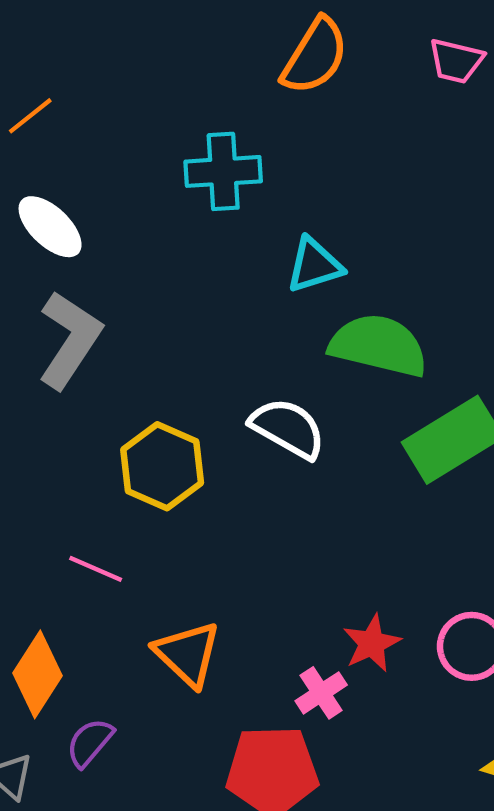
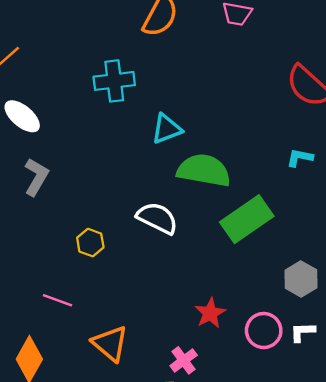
gray L-shape: (70, 340) -> (36, 177), size x0.7
yellow hexagon: (162, 466) -> (90, 243), size x0.6
red star: (372, 643) -> (210, 313), moved

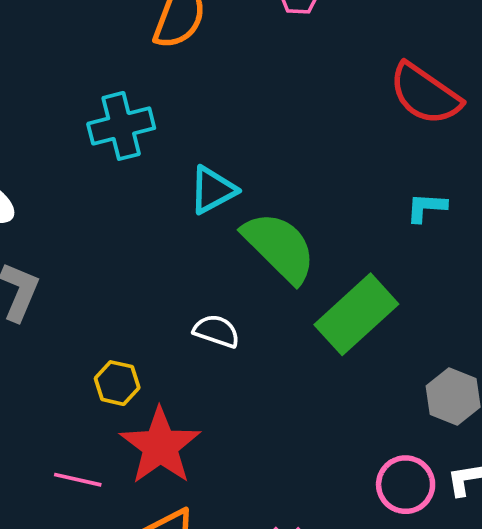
green semicircle: (204, 170) -> (279, 247), turned 42
white semicircle: (157, 218) -> (216, 331), size x0.7
red star: (210, 313) -> (160, 446), moved, size x1.6

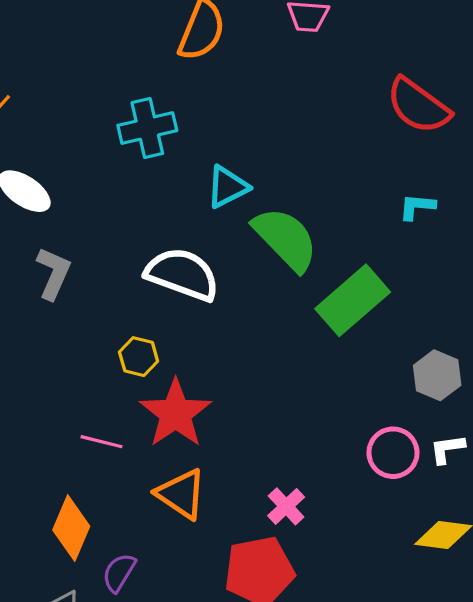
white semicircle: (216, 331) -> (182, 274), moved, size x1.8

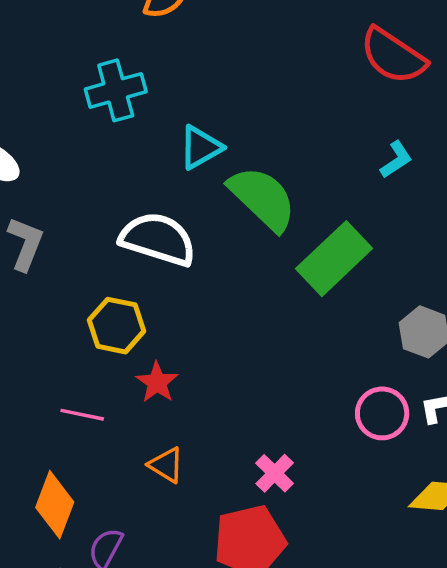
cyan L-shape: (417, 207) -> (396, 160), turned 144
yellow hexagon: (139, 357) -> (117, 326), size x1.4
red star: (176, 413) -> (157, 382), size x0.6
orange triangle: (181, 494) -> (166, 465), size x0.7

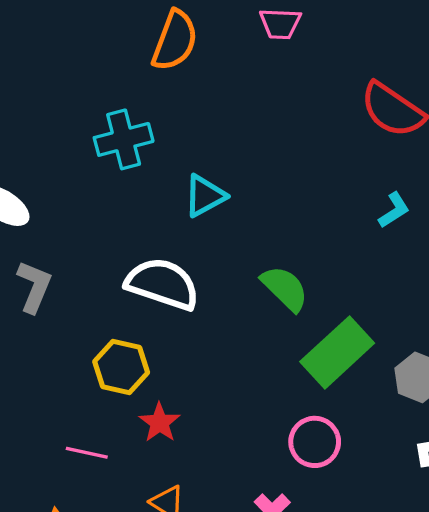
green semicircle: (262, 198) -> (285, 288), moved, size x0.7
green rectangle: (334, 259) -> (337, 352), moved
pink circle: (382, 413) -> (315, 442), moved

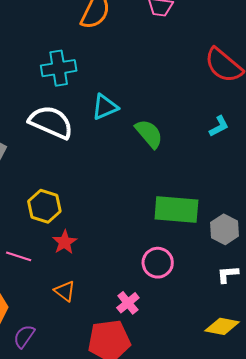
white semicircle: (162, 284) -> (51, 122), moved
green semicircle: (285, 288) -> (149, 134), moved
green rectangle: (337, 352) -> (176, 210), turned 42

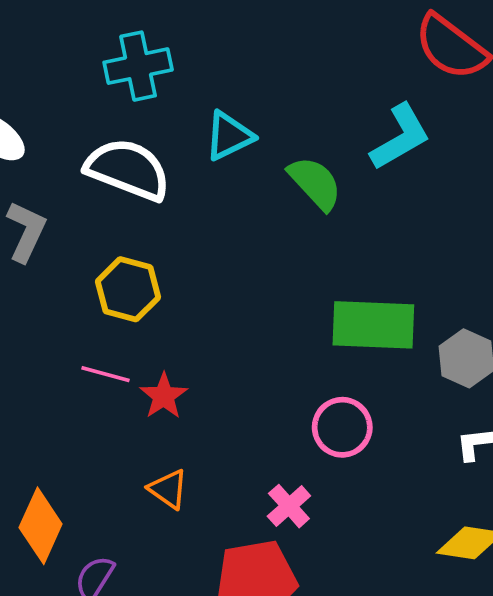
cyan L-shape: (219, 126) -> (400, 137), moved, size x1.6
yellow hexagon: (44, 206) -> (128, 289), moved
pink line: (19, 256) -> (106, 374), moved

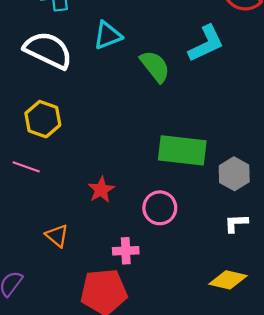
red star: (164, 396) -> (101, 190), moved
pink cross: (289, 506) -> (126, 251), turned 35

